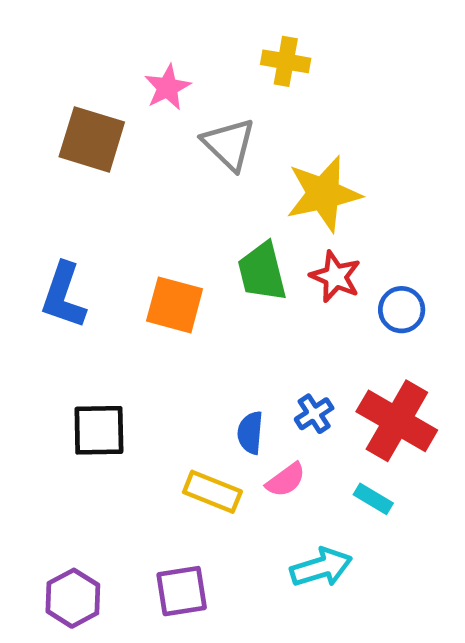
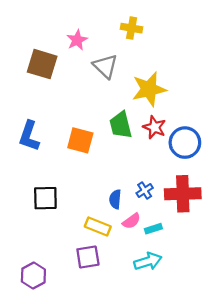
blue circle: (402, 310) -> (185, 143), size x1.5
red cross: (397, 421) -> (183, 194), turned -32
cyan rectangle: (373, 499) -> (153, 229), moved, turned -49
purple square: (182, 591) -> (88, 257), moved

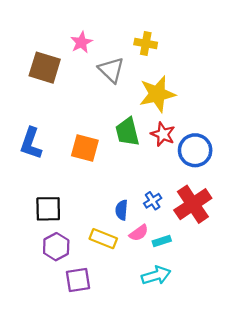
yellow cross: (132, 28) -> (146, 43), moved
red cross: (183, 194) -> (193, 204), turned -32
purple square: (88, 257) -> (78, 280), moved
purple hexagon: (33, 276) -> (56, 247), moved

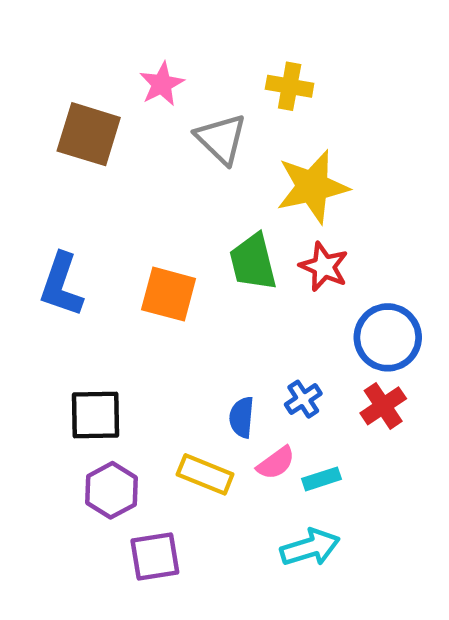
blue circle: (195, 150) -> (388, 337), moved
red cross: (193, 204) -> (383, 406), size x0.6

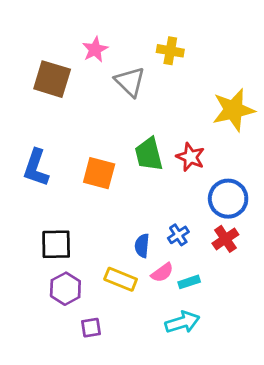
yellow star: (312, 187) -> (233, 110), moved
purple square: (155, 557) -> (91, 328), size x0.7

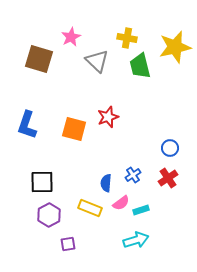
yellow star: (233, 110) -> (175, 47), moved
green trapezoid: (149, 154) -> (140, 66), moved
red star: (190, 157) -> (108, 117), moved, turned 30
blue circle: (228, 199) -> (170, 148), size x0.6

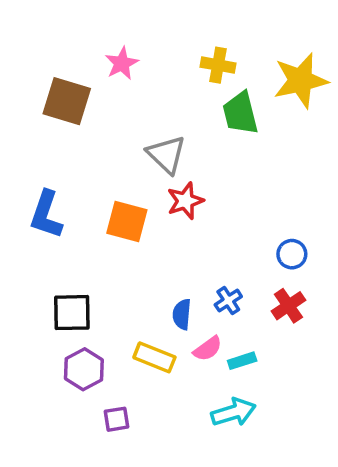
gray triangle: (97, 61) -> (166, 154), moved

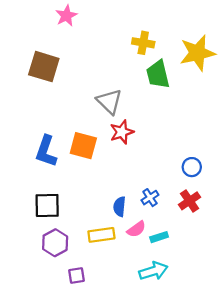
pink star: (122, 63) -> (66, 16), moved
blue L-shape: (46, 215) -> (46, 151), moved
yellow rectangle: (154, 357) -> (101, 235), turned -30

